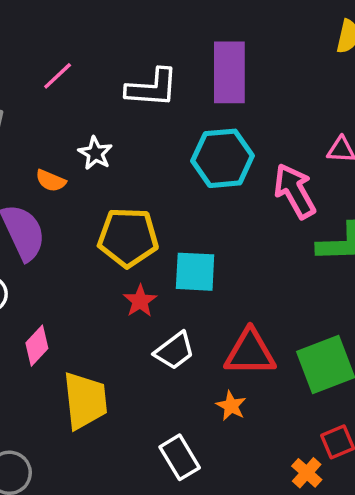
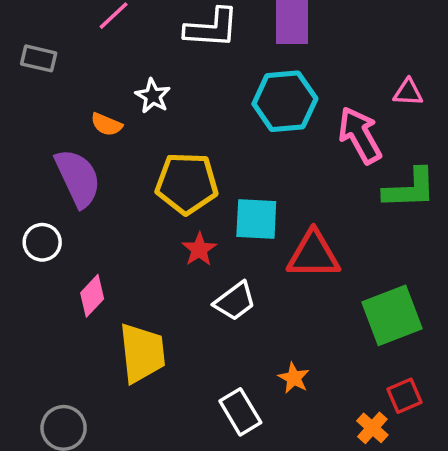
red triangle: (250, 352) -> (313, 255), moved
orange star: (231, 406) -> (294, 378), moved

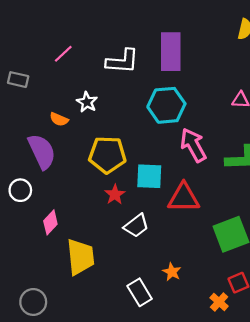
pink arrow: (360, 135) -> (193, 145), moved

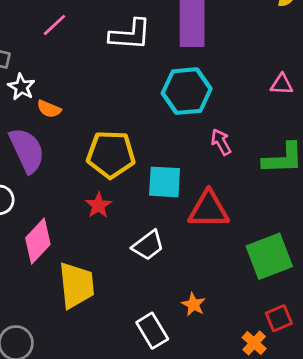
white star: (87, 102) -> (21, 87), moved
pink arrow: (193, 145) -> (221, 142), size x0.6
red star: (115, 195) -> (98, 205), moved
pink diamond: (50, 222) -> (38, 241), size x1.4

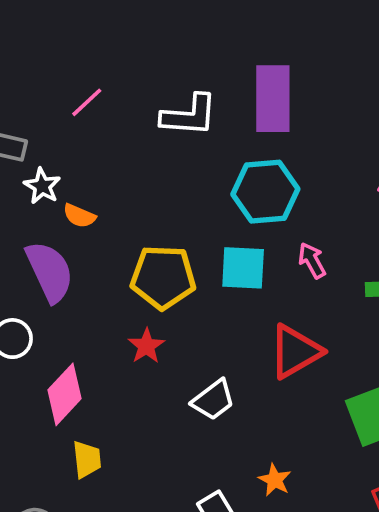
cyan square: (165, 182) -> (243, 268), moved
red triangle: (209, 209) -> (295, 352), turned -30
yellow trapezoid: (76, 285) -> (87, 459), moved, size x0.6

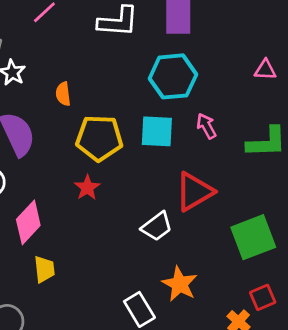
orange semicircle: (79, 216) -> (63, 94), moved, turned 60
white trapezoid: (213, 400) -> (157, 226), moved
orange star: (275, 480) -> (180, 284), size x1.5

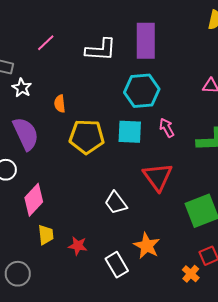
red star: (87, 188) -> (78, 246), moved, turned -30
red triangle: (194, 192) -> (158, 177), turned -36
white trapezoid: (157, 226) -> (116, 203), moved, turned 90

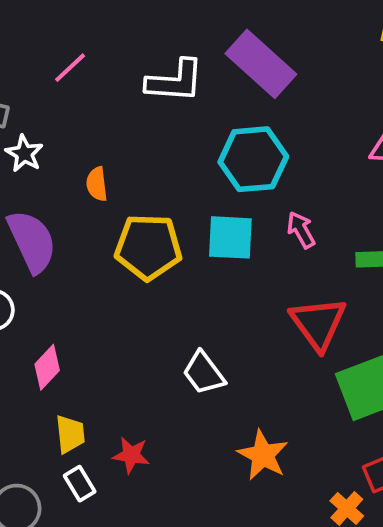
purple rectangle: (146, 41) -> (261, 64), turned -48
red triangle: (158, 177) -> (318, 323), moved
pink diamond: (34, 200) -> (47, 367), size x0.7
white rectangle: (117, 265) -> (80, 484), moved, size x0.7

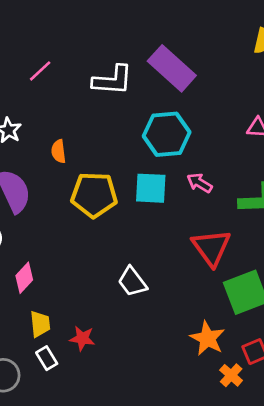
pink arrow: (301, 230) -> (199, 183), turned -30
orange star: (263, 455) -> (207, 338), moved

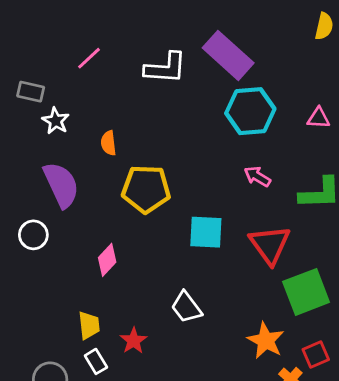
cyan hexagon: (167, 134) -> (250, 111), moved
cyan square: (151, 188) -> (206, 232), moved
pink diamond: (24, 278) -> (107, 260), moved
white trapezoid: (132, 282) -> (186, 307), moved
red star: (82, 338) -> (134, 341), turned 30

